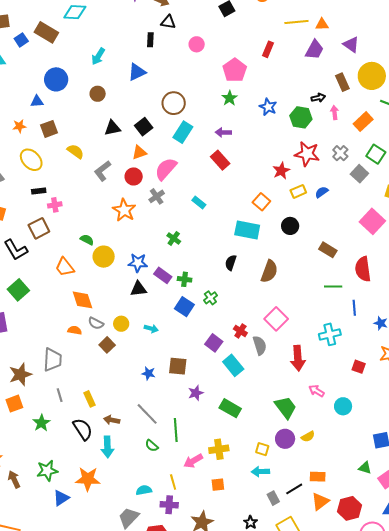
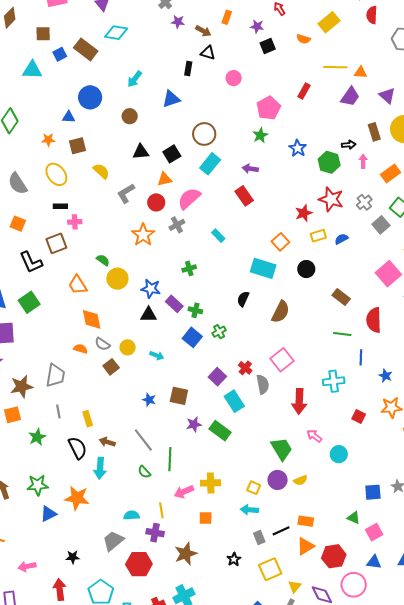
green cross: (174, 238) -> (189, 268), turned 32
green rectangle: (230, 408) -> (220, 431), moved

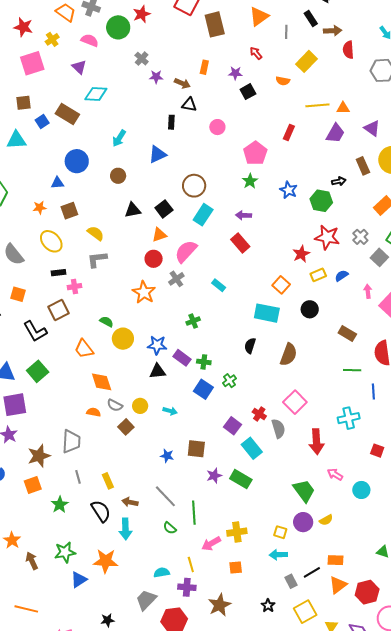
pink arrow: (363, 161) -> (368, 291), moved
gray L-shape: (126, 193) -> (97, 259), moved, turned 30

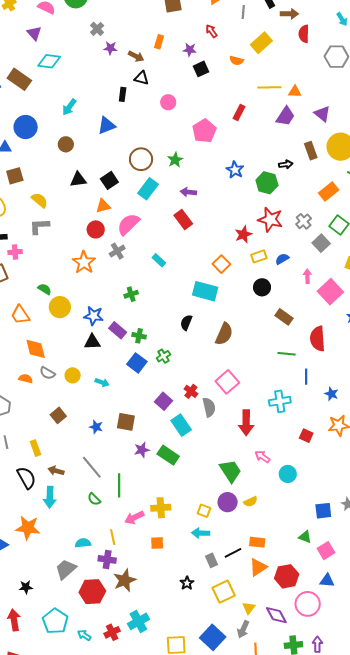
green star: (250, 181) -> (175, 160), moved
black circle: (310, 309) -> (262, 287), moved
brown square: (126, 427) -> (58, 415), moved
brown star: (220, 605) -> (125, 580), moved

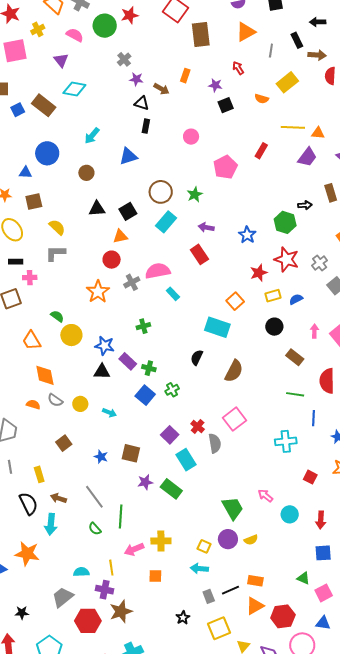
black triangle: (141, 78) -> (142, 103), moved
blue star: (235, 170) -> (247, 235), moved
pink semicircle: (128, 224) -> (158, 271), moved, turned 30
pink arrow: (307, 276) -> (314, 331), moved
red arrow: (246, 423) -> (321, 520), moved, size x0.7

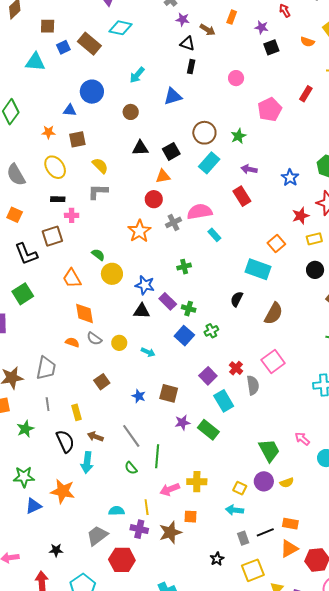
brown star: (121, 611) -> (170, 532), moved

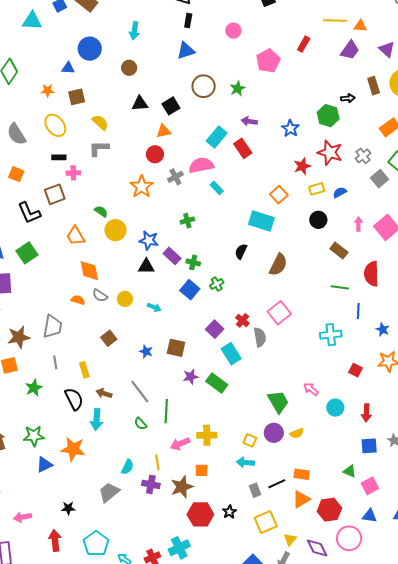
cyan arrow: (137, 75) -> (134, 31), turned -30
blue triangle: (173, 96) -> (186, 51), moved
cyan rectangle: (209, 163) -> (217, 137), moved
cyan semicircle: (116, 511) -> (127, 467), turned 119
red hexagon: (122, 560) -> (200, 514), moved

